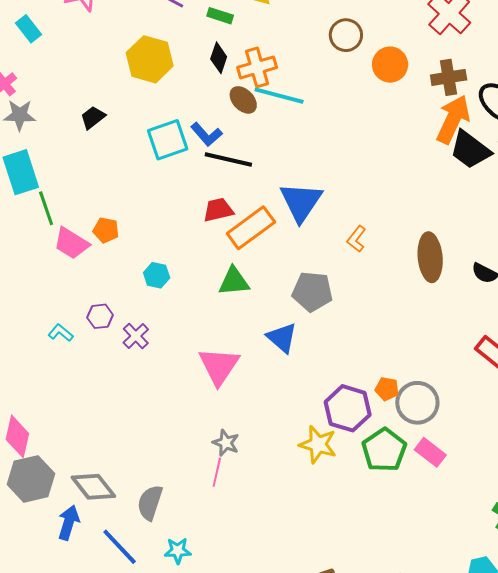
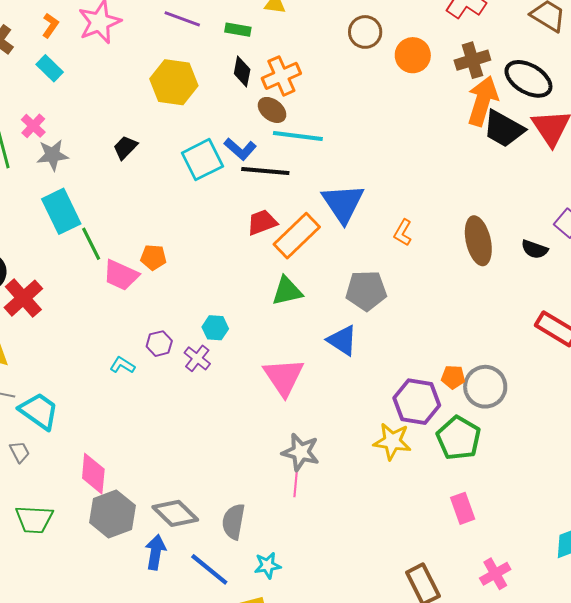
cyan line: (279, 96) -> (298, 136), moved
cyan hexagon: (157, 275) -> (215, 328), moved
gray star: (226, 443) -> (301, 452), size x1.4
pink rectangle: (430, 452) -> (463, 508), moved, turned 40

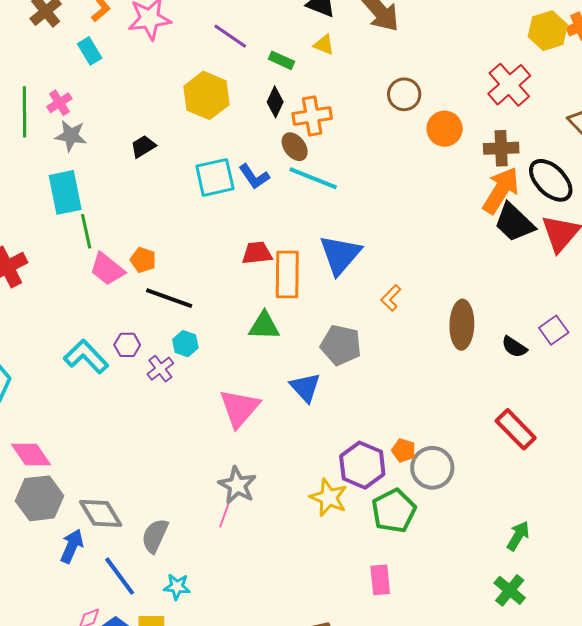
black line: (265, 171) -> (169, 298), moved
orange rectangle: (297, 236) -> (287, 275), turned -60
cyan L-shape: (122, 365) -> (86, 357), size x1.8
pink diamond: (93, 474) -> (31, 455), turned -54

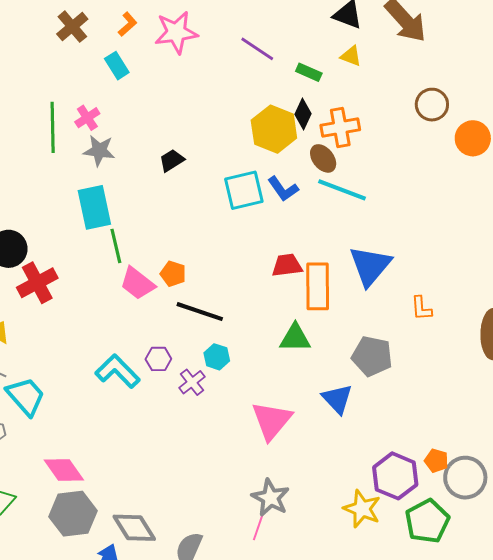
yellow hexagon: (206, 95) -> (274, 129), moved
orange L-shape: (391, 298) -> (421, 308), turned -48

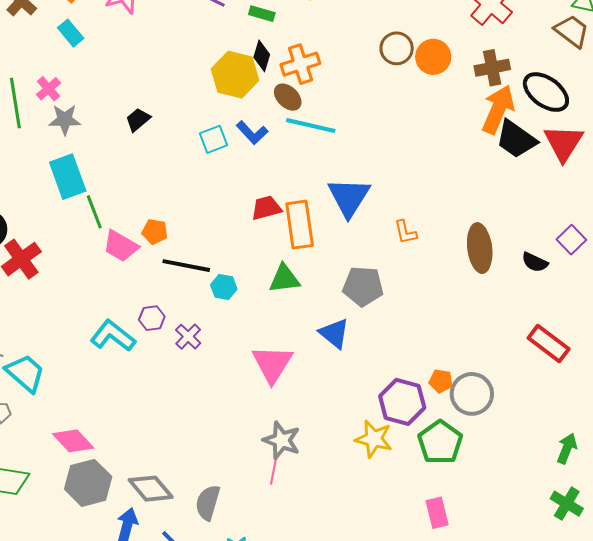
brown circle: (432, 105) -> (397, 48), moved
cyan square: (244, 190) -> (213, 139), size x0.7
cyan hexagon: (217, 357) -> (224, 287), moved

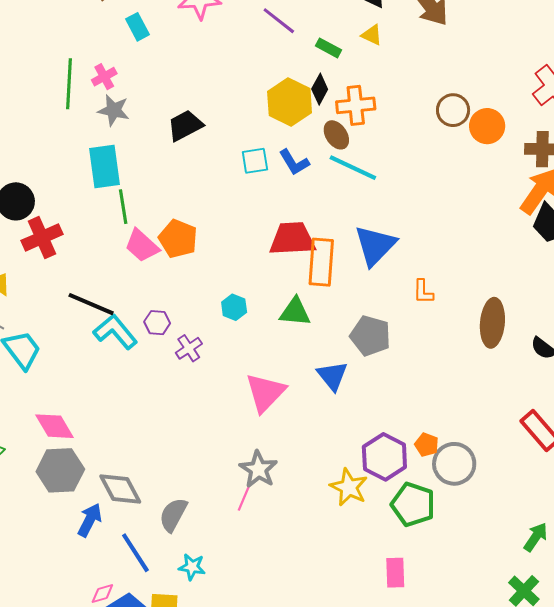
black trapezoid: (138, 120) -> (185, 126), size x1.4
red trapezoid: (266, 208) -> (292, 239), size x1.5
orange pentagon: (155, 232) -> (178, 239), size x1.5
black line: (186, 266) -> (91, 304), moved
green pentagon: (440, 442) -> (413, 504), turned -30

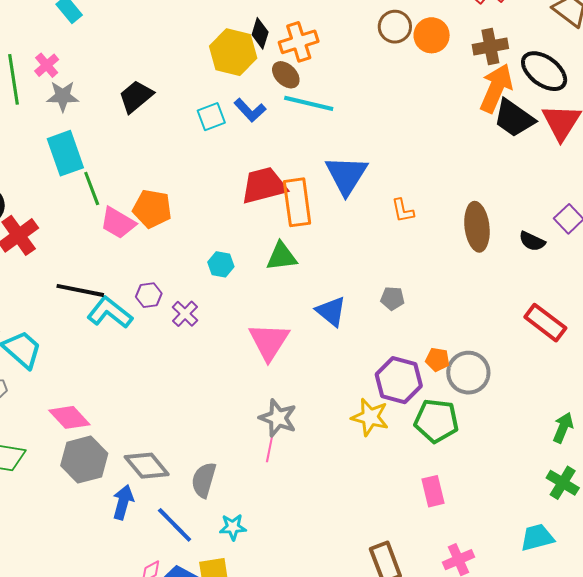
gray pentagon: (370, 336) -> (392, 298), moved, size x0.6

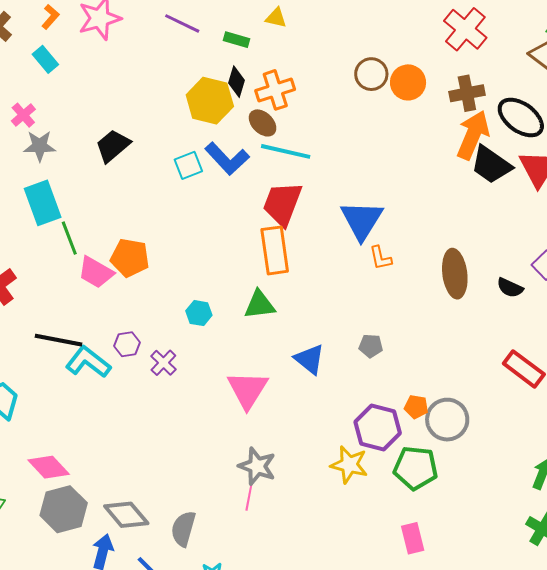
blue L-shape: (250, 110) -> (227, 159), size x1.4
blue triangle: (346, 175) -> (362, 220), moved
red trapezoid: (264, 185) -> (282, 204), moved, turned -54

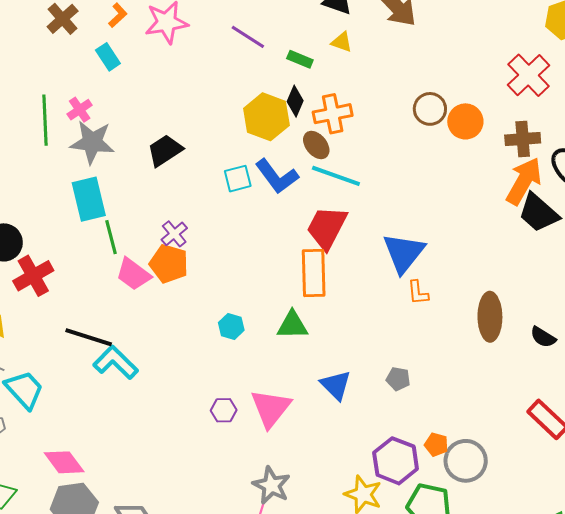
gray star: (40, 146) -> (92, 142), size x1.4
purple hexagon: (127, 344) -> (224, 410), moved
purple cross: (163, 363) -> (174, 234), moved

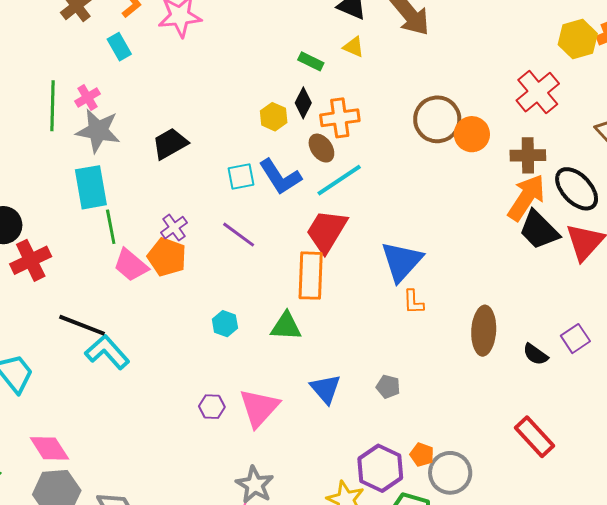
purple line: (248, 37) -> (239, 235), moved
brown circle: (430, 109) -> (437, 119), size x1.4
yellow hexagon: (266, 117) -> (274, 117), size x0.6
cyan line: (336, 176) -> (339, 180), turned -57

